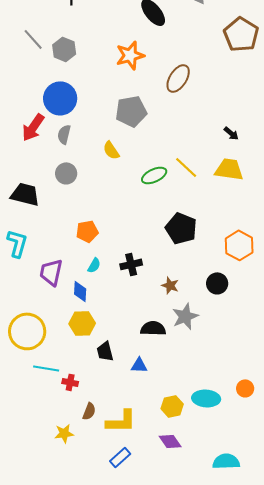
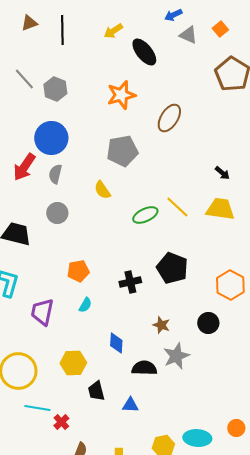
black cross: (131, 264) -> (130, 282), moved
blue diamond: (80, 291) -> (116, 343), moved
red cross: (70, 382) -> (61, 422), turned 35

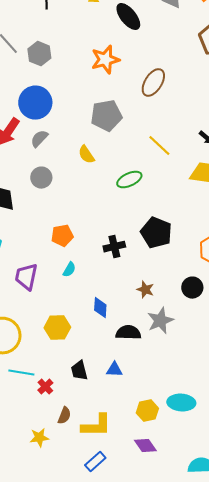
gray semicircle: (55, 174) -> (39, 139), turned 30
yellow line: (177, 207) -> (159, 146), moved
black trapezoid: (96, 391) -> (79, 371), moved

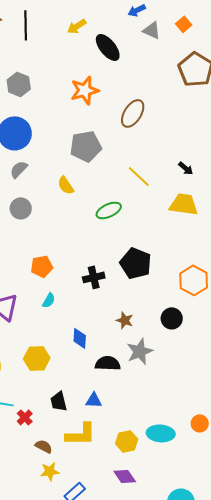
brown semicircle: (64, 416) -> (44, 446), turned -84
yellow L-shape: (96, 426) -> (81, 434), moved
yellow star: (39, 438) -> (50, 471), moved

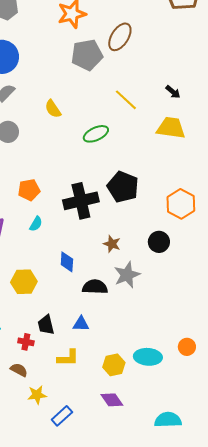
gray pentagon: (86, 146) -> (87, 55), moved
black cross: (94, 277) -> (81, 201), size x1.6
red cross: (25, 417) -> (26, 342), moved, turned -35
yellow L-shape: (81, 434) -> (68, 358), size x0.7
brown semicircle: (44, 446) -> (19, 370), moved

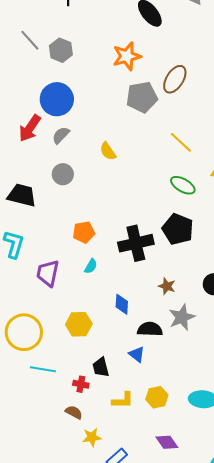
green ellipse: (96, 134) -> (183, 185), moved, turned 55
blue triangle: (81, 324) -> (137, 354), moved, turned 36
yellow hexagon: (114, 365) -> (157, 397), moved

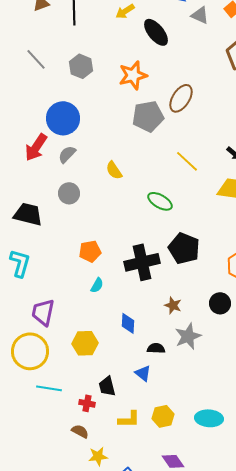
gray hexagon: (61, 50) -> (81, 66), moved
green ellipse: (183, 185) -> (160, 201), moved
purple trapezoid: (48, 273) -> (43, 312), moved
black semicircle: (150, 329) -> (156, 348), size x0.7

